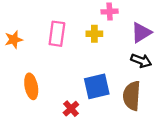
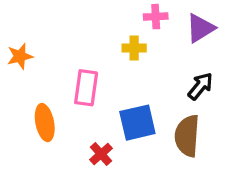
purple triangle: (141, 33) -> (200, 28), moved
pink rectangle: (57, 34) -> (86, 88), moved
black arrow: (141, 61) -> (200, 86), turned -72

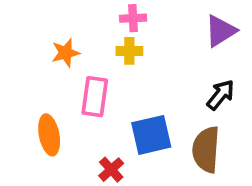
pink cross: (156, 17) -> (133, 18), moved
yellow cross: (134, 48) -> (129, 51), moved
orange star: (20, 56) -> (66, 53), moved

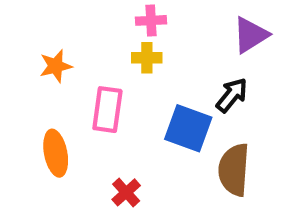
orange star: (66, 53) -> (56, 66), moved
black arrow: (221, 95) -> (232, 95), moved
blue square: (151, 135) -> (188, 128), moved, turned 33

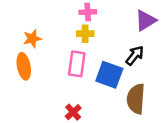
pink rectangle: (107, 110) -> (77, 64), moved
orange ellipse: (56, 153) -> (24, 66), moved

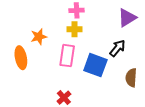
orange star: (32, 39) -> (39, 37), moved
brown semicircle: (136, 99) -> (131, 78), moved, size x0.7

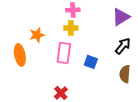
black arrow: (118, 48) -> (123, 46), moved
blue square: (95, 65) -> (91, 62), size x0.6

